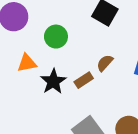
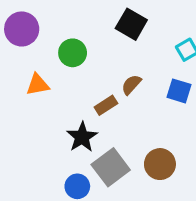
black star: (53, 81) -> (82, 137), moved

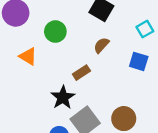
orange triangle: (38, 85) -> (28, 56), turned 42
brown semicircle: (131, 85) -> (101, 45), moved

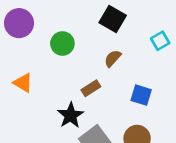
orange triangle: (28, 56) -> (23, 83), moved
blue square: (139, 61) -> (141, 95), moved

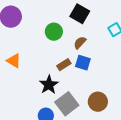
green circle: (62, 43) -> (54, 32), moved
blue square: (141, 95) -> (83, 63), moved

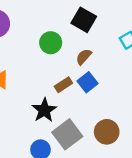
blue square: (83, 63) -> (88, 82), turned 35

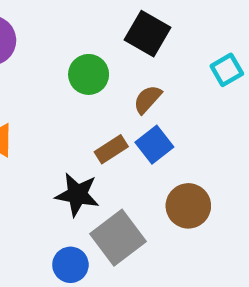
black star: (44, 110) -> (77, 195), turned -30
brown circle: (107, 132) -> (188, 206), moved

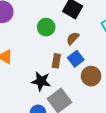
brown rectangle: (111, 149) -> (56, 61), turned -48
brown circle: (188, 206) -> (91, 76), moved

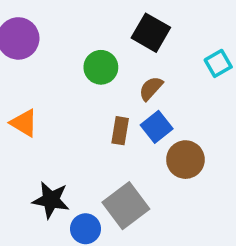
black star: (41, 81) -> (51, 200), moved

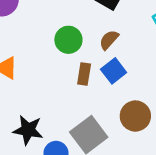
green circle: (101, 67) -> (68, 40), moved
brown circle: (185, 160) -> (135, 116), moved

